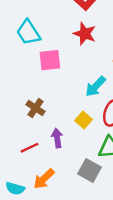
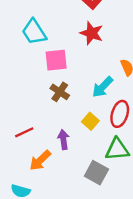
brown cross: (36, 108) -> (60, 92), moved
red line: (30, 148) -> (24, 132), moved
orange arrow: (44, 179) -> (40, 160), moved

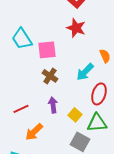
cyan trapezoid: (34, 32) -> (22, 39), moved
yellow square: (90, 121) -> (75, 115), moved
purple arrow: (63, 140) -> (53, 105), moved

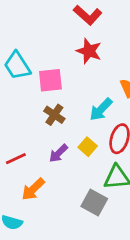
purple arrow: (53, 105) -> (58, 153), turned -126
yellow square: (75, 115) -> (88, 147), moved

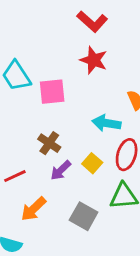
cyan arrow: (101, 109) -> (107, 123), turned 55
brown cross: (54, 115) -> (49, 143), moved
gray square: (94, 202) -> (84, 216), moved

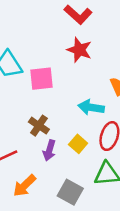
purple arrow: (61, 170) -> (49, 150), turned -30

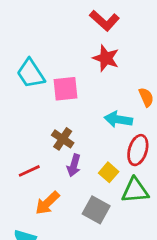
yellow square: (78, 144) -> (109, 172), moved

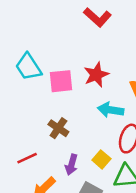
red star: (106, 58) -> (96, 75), moved, turned 30
purple arrow: (74, 165) -> (71, 165), moved

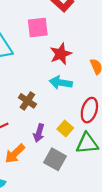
pink square: (61, 81) -> (38, 27), moved
cyan arrow: (111, 110) -> (61, 83), moved

